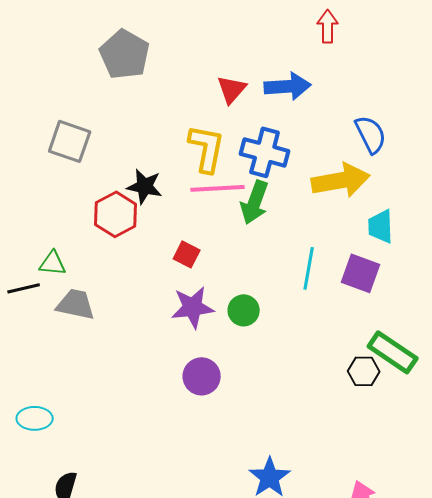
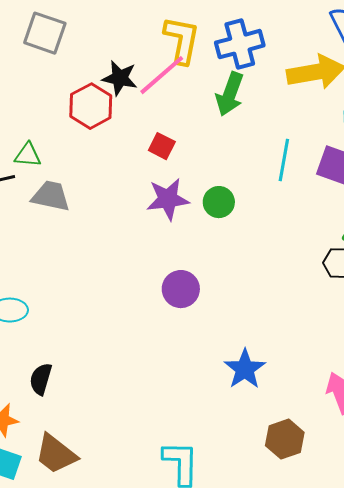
blue cross: (265, 152) -> (240, 44), turned -30
pink line: (218, 188) -> (162, 75), moved, turned -38
purple circle: (202, 376) -> (181, 289), moved

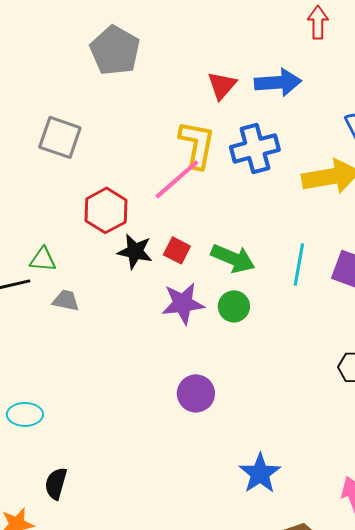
black star: (120, 78) -> (135, 251), moved
green arrow: (230, 94) -> (233, 258), moved, turned -87
gray trapezoid: (51, 196) -> (66, 300), size x0.7

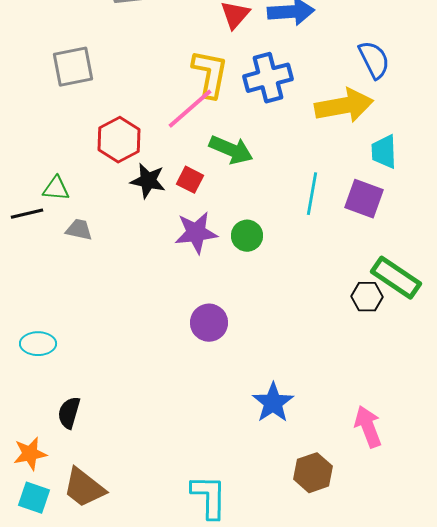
gray square: (60, 137) -> (73, 67), turned -30
green arrow: (233, 258) -> (231, 150), moved

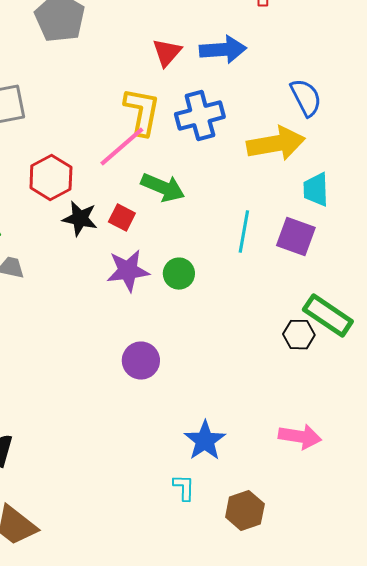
pink arrow: (368, 427) -> (300, 437), moved, turned 120
cyan L-shape: (209, 497) -> (184, 488), moved, size x0.6

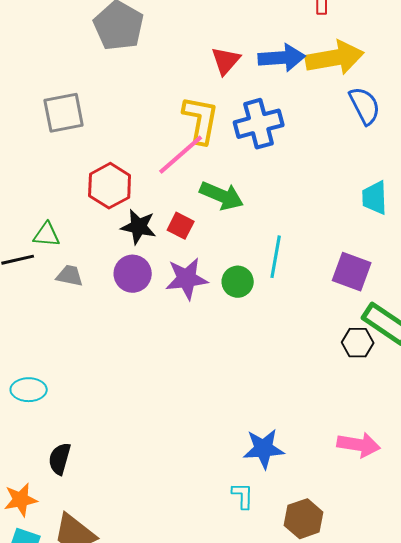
yellow arrow: (276, 144) -> (335, 58), moved
cyan line: (244, 232) -> (276, 257), moved
purple square: (296, 237) -> (352, 272), moved
purple circle: (141, 361) -> (133, 274), moved
blue star: (205, 441) -> (264, 449), turned 30

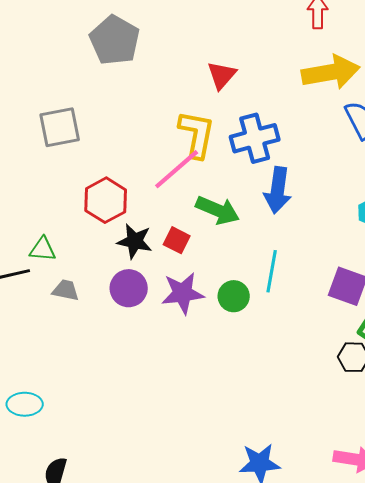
blue arrow: (282, 58) -> (278, 190), moved, turned 102

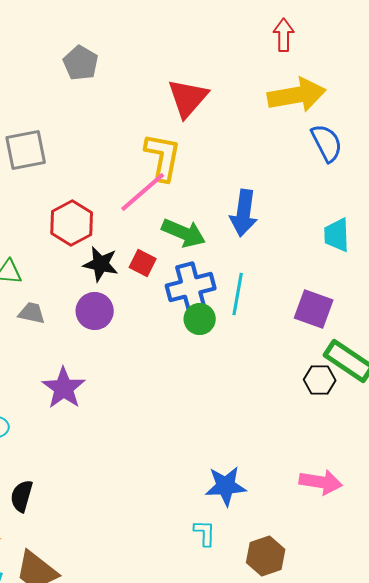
gray pentagon: (115, 40) -> (81, 63), size x0.7
red triangle: (222, 75) -> (188, 98), size x1.4
blue cross: (255, 138) -> (191, 287), moved
purple star: (183, 293) -> (64, 388), moved, turned -30

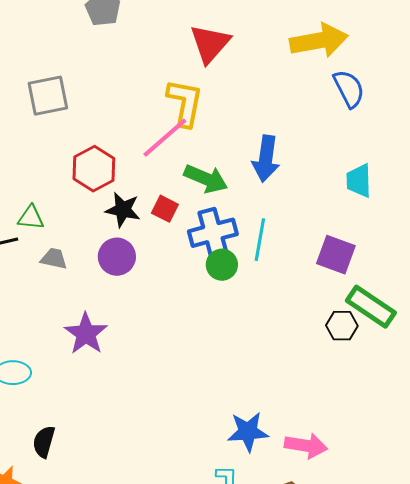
pink arrow: (321, 482) -> (306, 446), moved

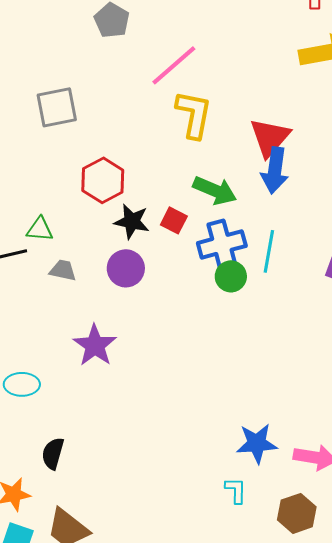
red triangle: (210, 44) -> (270, 137), moved
pink line: (165, 138) -> (174, 65), moved

